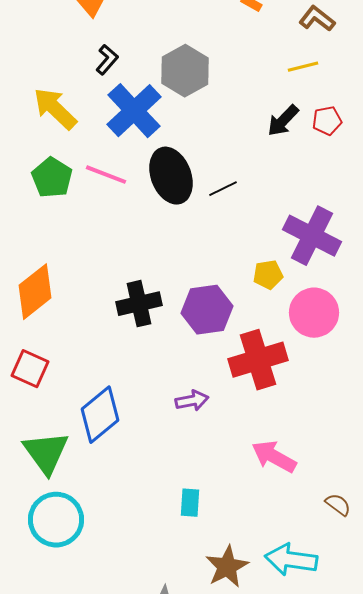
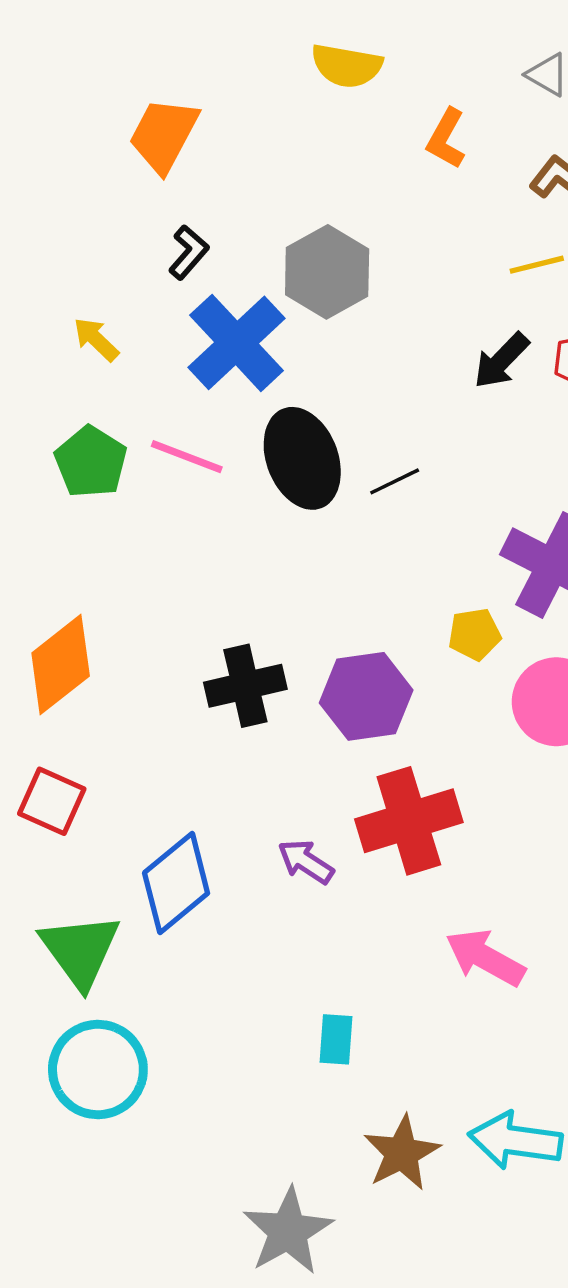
yellow arrow: (55, 109) -> (96, 339), size x0.6
red cross: (258, 360) -> (409, 821), moved
purple arrow: (192, 401) -> (306, 862), moved, turned -136

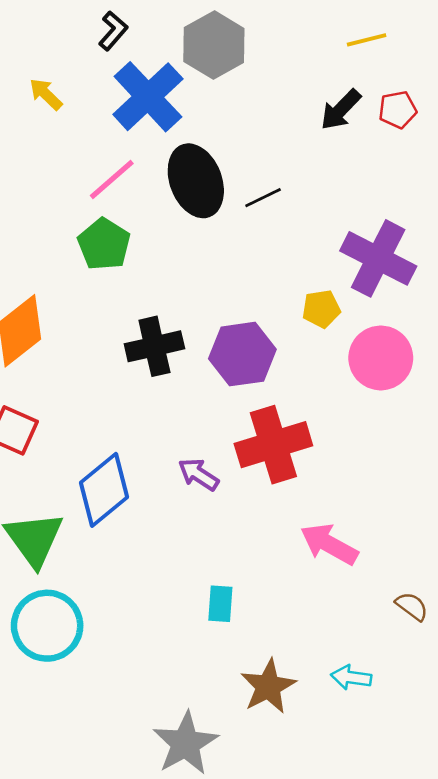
pink line: (187, 457) -> (112, 179), turned -62
green pentagon: (91, 462) -> (104, 244), moved
cyan arrow: (515, 1141) -> (351, 677), size x0.6

